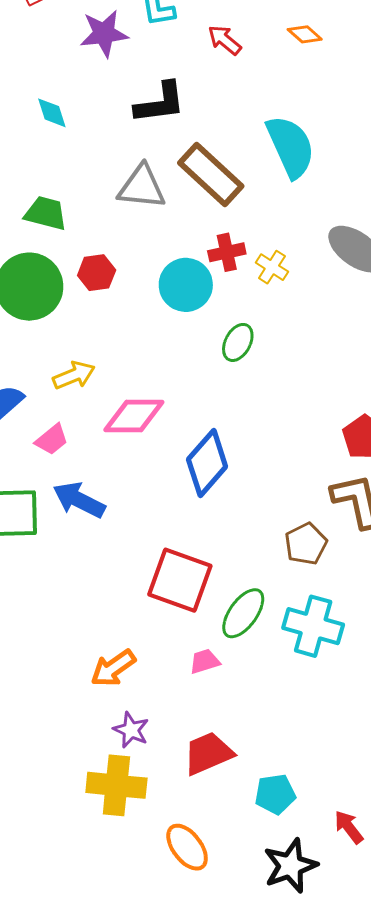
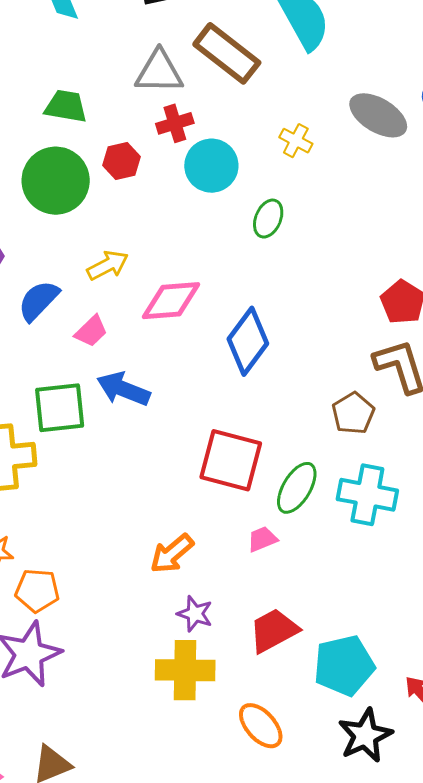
red cross: (227, 252) -> (175, 123), moved
cyan pentagon: (275, 794) -> (344, 665), size x1.5

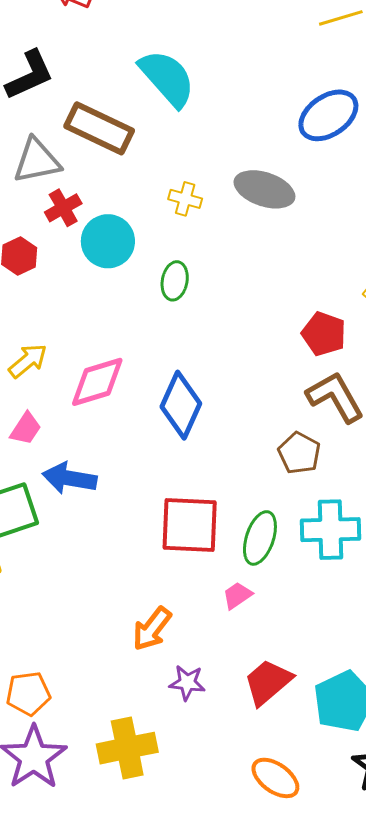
gray ellipse: (378, 115) -> (264, 189), moved
yellow cross: (185, 670) -> (127, 748), moved

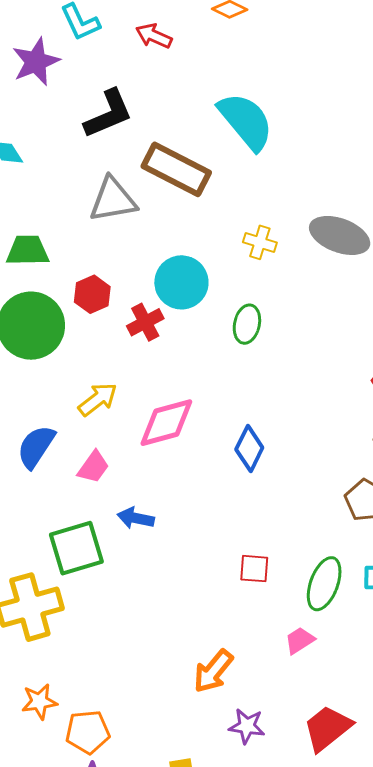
red cross: (63, 208) -> (145, 322), moved
blue diamond: (181, 405) -> (249, 448), size x0.7
blue arrow: (70, 478) -> (136, 518), size x0.7
red square: (190, 525) -> (254, 569), size x0.5

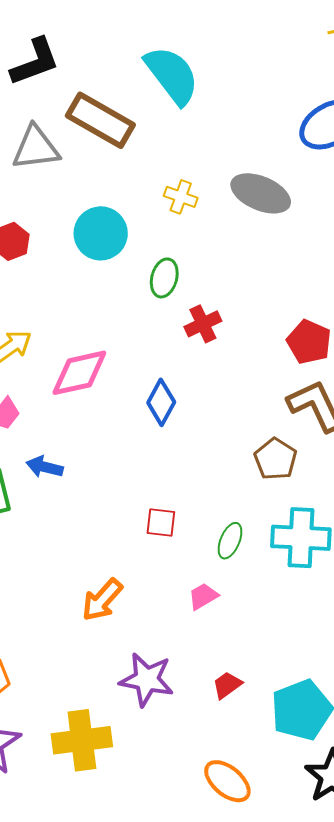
red cross: (145, 322) -> (203, 324), moved
green ellipse: (324, 584) -> (230, 541), size x0.7
orange arrow: (213, 671) -> (102, 600), moved
purple star: (247, 726) -> (147, 680), size x1.5
red trapezoid: (327, 728) -> (227, 685), size x0.6

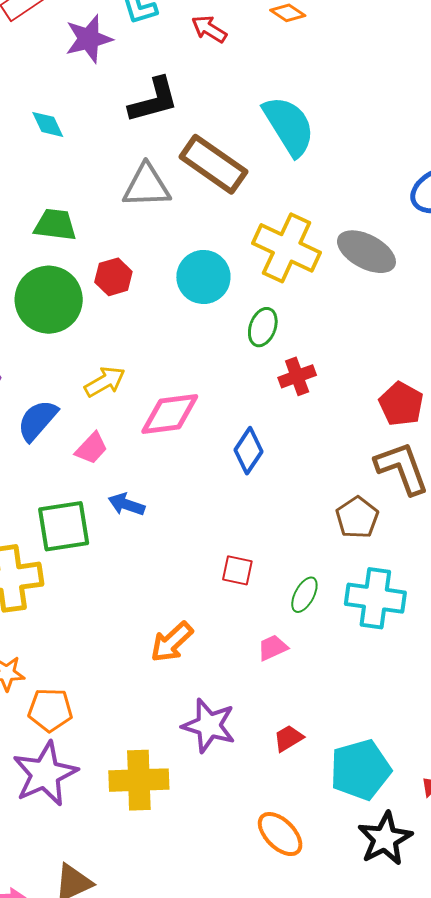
yellow cross: (181, 197) -> (287, 248), size x2.0

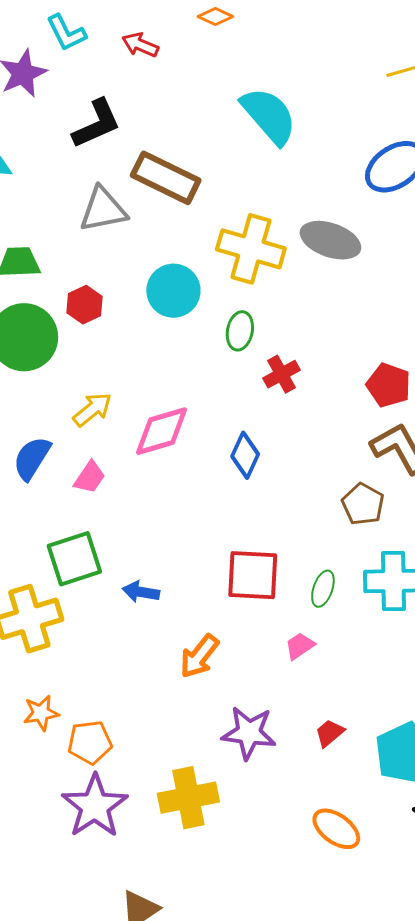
cyan semicircle: (289, 126) -> (269, 116), moved
blue arrow: (127, 504) -> (141, 592), moved
red square: (237, 570) -> (253, 575), size x1.8

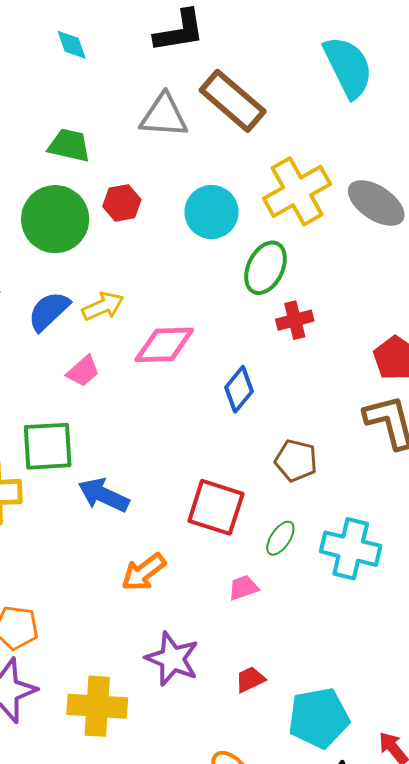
yellow cross: (251, 249) -> (297, 191), turned 30
green ellipse: (240, 331) -> (266, 268), size x1.4
blue semicircle: (32, 458) -> (49, 311), moved
brown pentagon: (363, 504) -> (296, 461), moved, turned -30
blue arrow: (141, 592) -> (104, 495), size x1.4

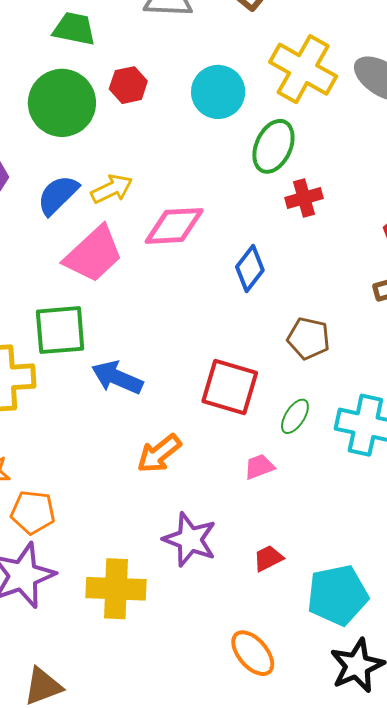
yellow cross: (297, 191) -> (303, 69), turned -30
pink trapezoid: (83, 371) -> (94, 254), size x1.8

